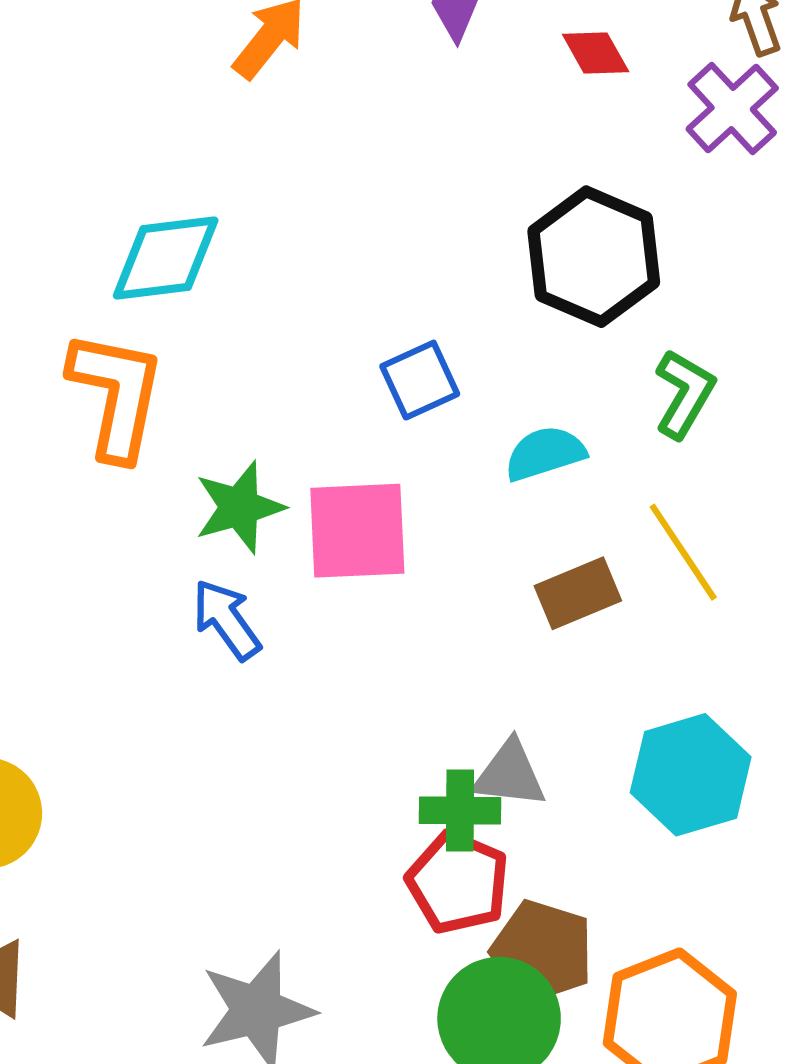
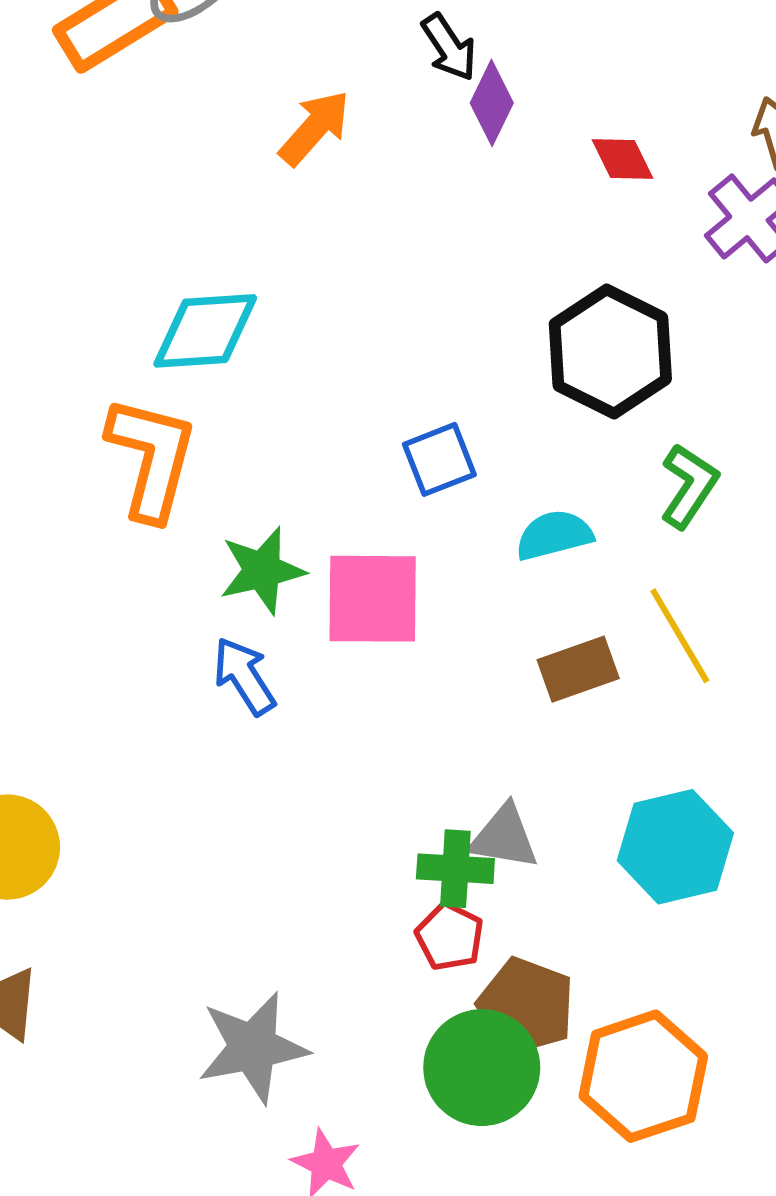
red pentagon: (458, 882) -> (450, 937), size x0.7

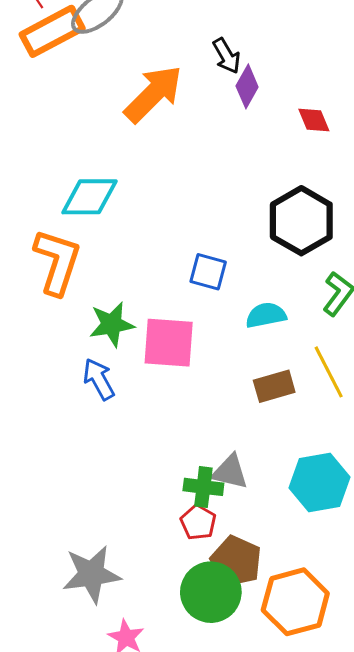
orange arrow: (315, 128) -> (153, 94), size x1.5
blue square: (439, 459) -> (208, 272), turned 33

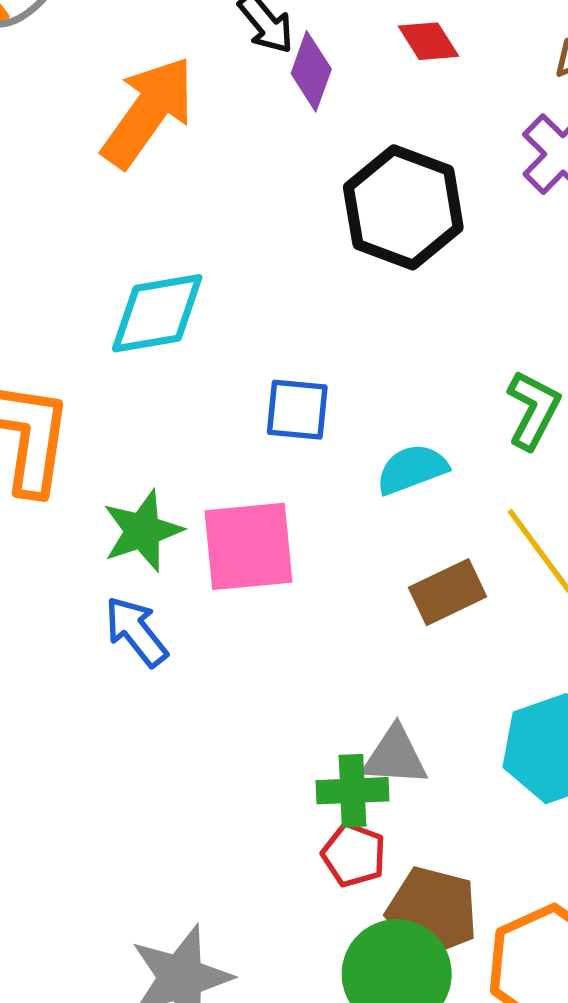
red diamond: (314, 120) -> (429, 41), moved
cyan diamond: (89, 197) -> (157, 313), moved
black hexagon: (301, 221) -> (403, 207), moved

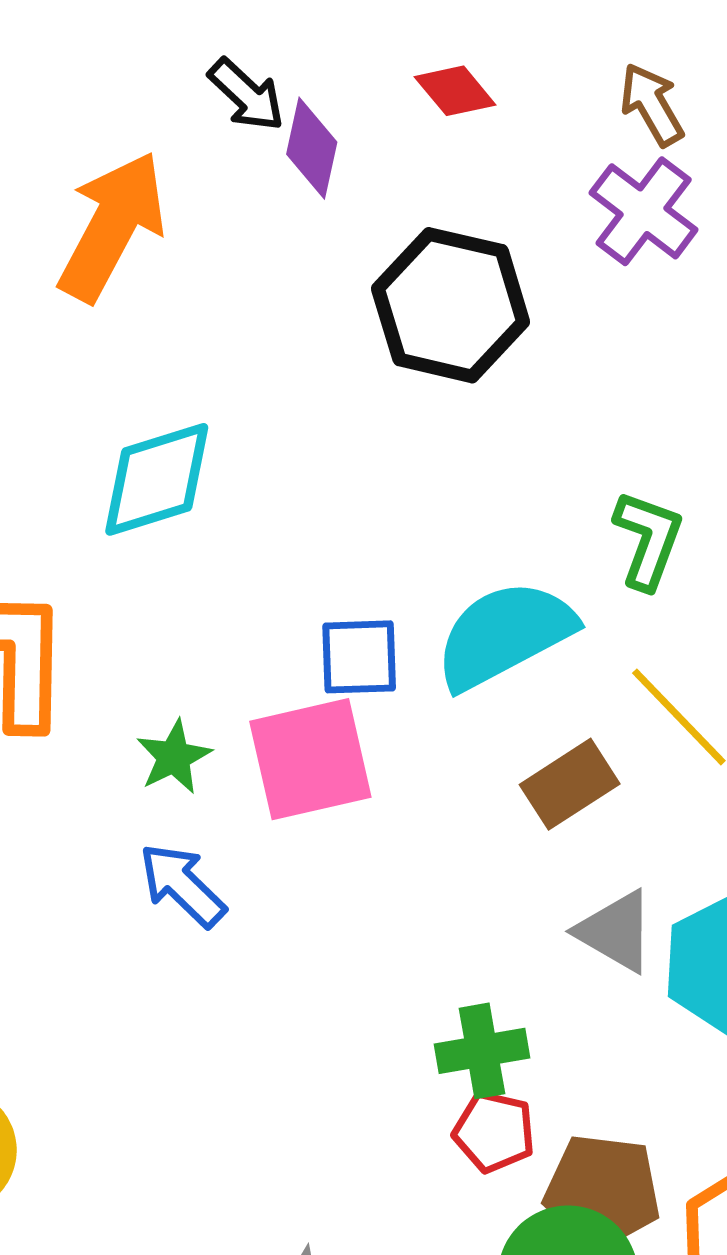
blue square: (297, 410) -> (359, 657), moved
cyan semicircle: (412, 469) -> (504, 635), size x1.6
green star: (143, 531) -> (174, 757), size x0.7
gray triangle: (395, 756) -> (616, 931), moved, turned 34

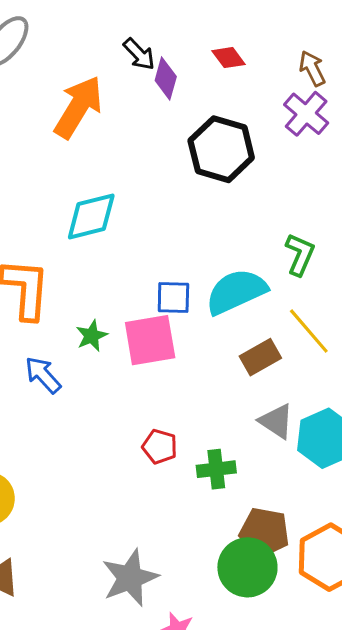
blue arrow: (182, 885) -> (43, 375), moved
red pentagon: (494, 1132) -> (160, 447), moved

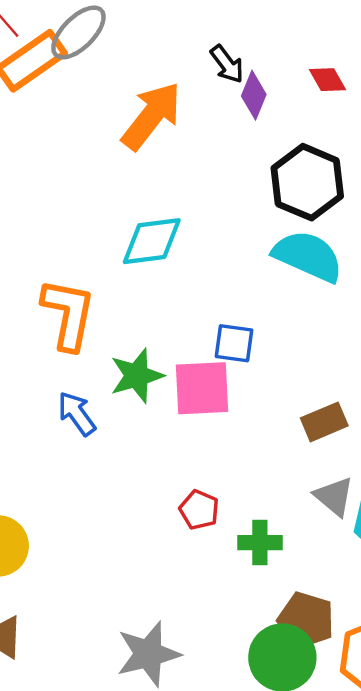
cyan semicircle: (236, 292) -> (308, 256), moved, turned 42
green star: (92, 336) -> (137, 376), size x1.5

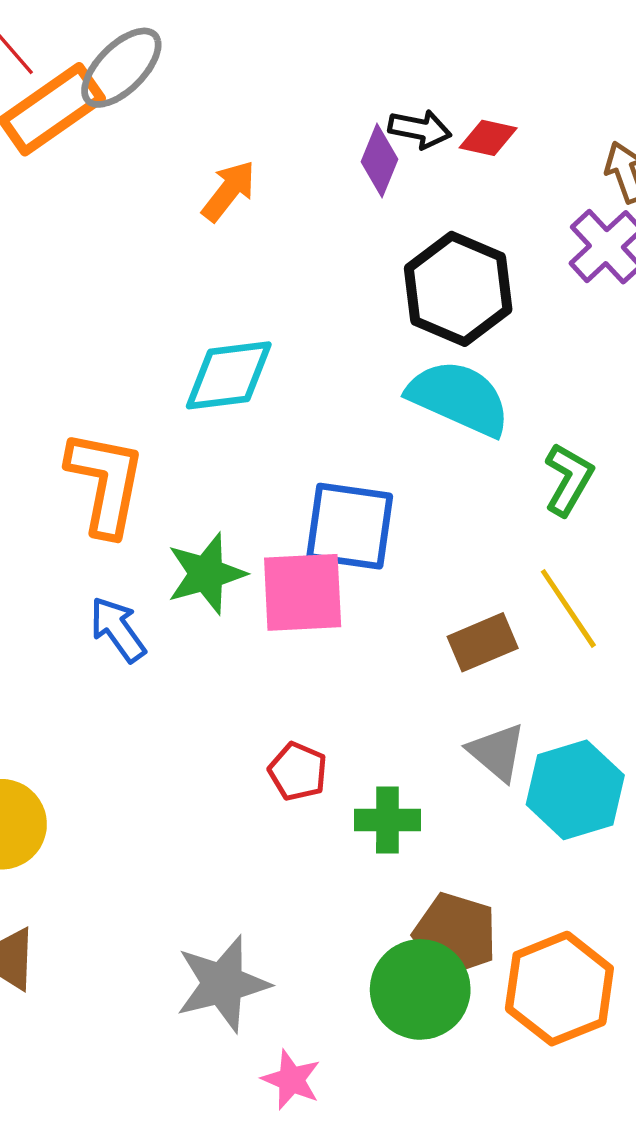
black arrow: (227, 64) -> (420, 129), moved, turned -42
red diamond: (327, 80) -> (488, 138), turned -48
orange arrow: (151, 116) -> (229, 191), size x0.6
blue square: (234, 343) -> (350, 526), size x1.5

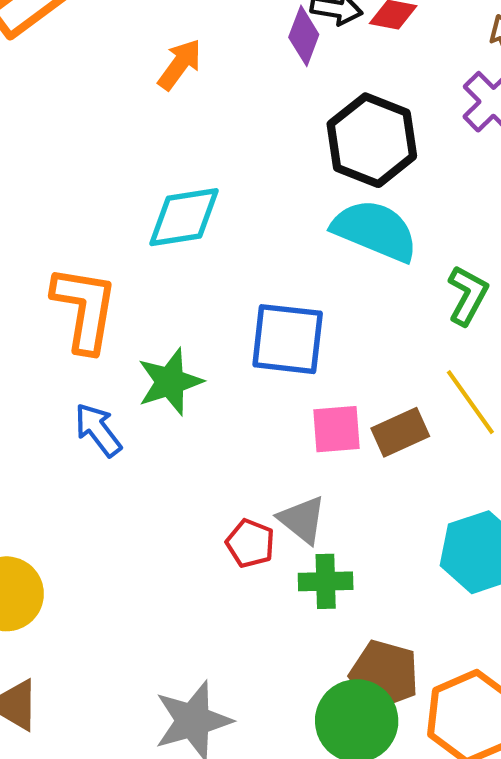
pink square: (303, 592) -> (337, 429), moved, size x0.7
gray triangle: (497, 752) -> (302, 520), moved

